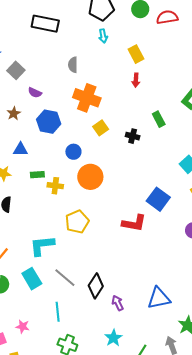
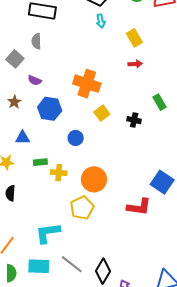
gray semicircle: (73, 65) -> (36, 41), moved
red arrow: (136, 80) -> (135, 64), turned -96
orange circle: (90, 177) -> (94, 179), moved
cyan rectangle: (32, 279) -> (39, 266), turned -55

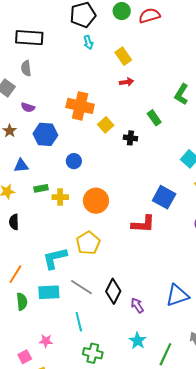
yellow square: (102, 113) -> (106, 125), moved
yellow pentagon: (82, 208) -> (88, 243), moved

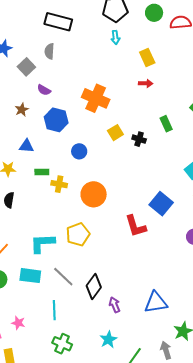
yellow square: (106, 125) -> (115, 133), moved
red L-shape: (143, 224) -> (136, 226), turned 60

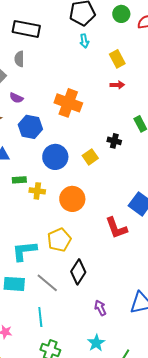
yellow square: (115, 133) -> (90, 157), moved
blue circle: (79, 151) -> (55, 157), size x1.6
black diamond: (94, 287) -> (78, 272), moved

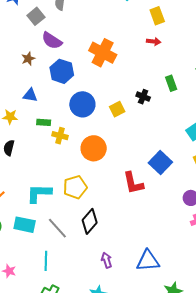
purple semicircle: (16, 98) -> (52, 41), size x1.5

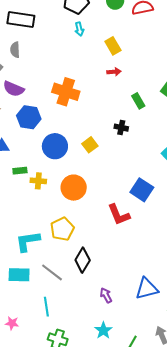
green rectangle: (171, 83) -> (138, 101), moved
black cross: (143, 97) -> (121, 128), moved

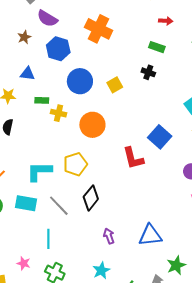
red arrow: (114, 72) -> (166, 21), moved
green rectangle: (138, 101) -> (157, 47), moved, turned -49
pink star: (12, 323) -> (24, 263), moved

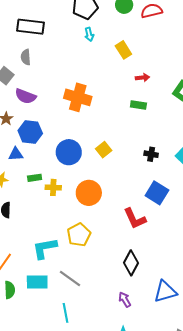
blue hexagon: (58, 49) -> (30, 132), moved
black cross: (148, 72) -> (151, 154), moved
black diamond: (91, 198) -> (131, 263), moved

